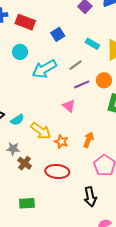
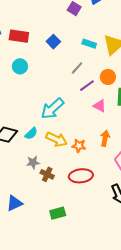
cyan arrow: (44, 69) -> (52, 109), moved
pink triangle: (69, 106) -> (100, 106), moved

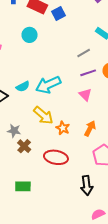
blue square: (53, 42) -> (59, 13), moved
pink triangle: (100, 106) -> (85, 95), moved
cyan semicircle: (31, 133) -> (23, 86), moved

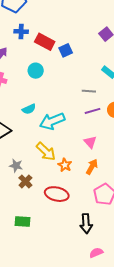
gray line: (84, 53) -> (89, 91), turned 32
cyan semicircle: (23, 86) -> (29, 109), moved
pink triangle: (85, 95) -> (90, 142), moved

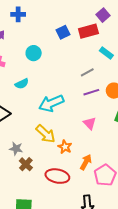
red rectangle: (45, 42) -> (88, 31), moved, turned -42
gray line: (89, 91) -> (87, 72), turned -32
cyan semicircle: (29, 109) -> (22, 84), moved
orange arrow: (92, 167) -> (86, 162), moved

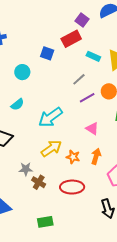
blue square: (63, 32) -> (47, 53), moved, turned -32
yellow arrow: (46, 134) -> (51, 148), turned -65
orange arrow: (86, 162) -> (96, 156), moved

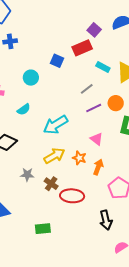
orange star: (73, 157) -> (79, 158), moved
brown cross: (39, 182) -> (51, 184), moved

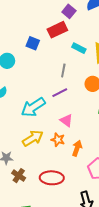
gray line: (87, 89) -> (63, 71), turned -40
purple line: (94, 108) -> (60, 93), moved
pink triangle: (96, 139) -> (66, 120), moved
brown cross: (51, 184) -> (19, 176), moved

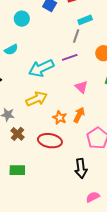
cyan rectangle: (79, 48) -> (85, 20), moved, turned -56
pink triangle: (66, 120) -> (81, 87), moved
orange star: (58, 140) -> (60, 118), moved

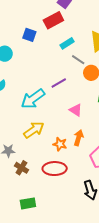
gray line: (76, 36) -> (78, 60), moved, turned -64

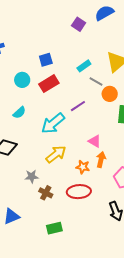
red rectangle: (53, 20) -> (49, 84), moved
blue square: (29, 35) -> (46, 60), turned -32
pink triangle: (76, 110) -> (95, 141), moved

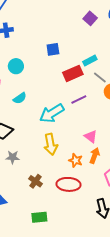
cyan circle: (22, 80) -> (16, 66), moved
red rectangle: (49, 84) -> (73, 73), moved
yellow arrow: (56, 154) -> (51, 144), turned 110
gray star: (32, 176) -> (13, 157), moved

